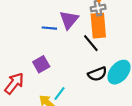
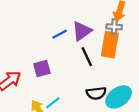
blue line: (49, 28) -> (60, 34), turned -48
black line: (91, 43) -> (87, 57), moved

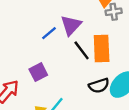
gray cross: (114, 27) -> (114, 12), moved
orange rectangle: (110, 45) -> (102, 48), moved

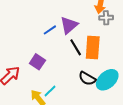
purple square: (38, 72) -> (37, 62), turned -35
black semicircle: (99, 86) -> (87, 78), turned 42

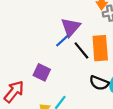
blue line: (50, 30) -> (62, 41), moved

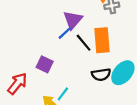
black semicircle: (99, 83) -> (101, 75), turned -30

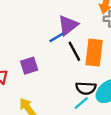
purple square: (45, 64) -> (29, 66), turned 35
cyan line: (63, 94) -> (81, 103), moved

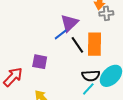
purple square: (29, 66) -> (40, 62), turned 35

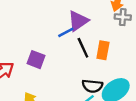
orange rectangle: (94, 44) -> (103, 50), size x0.7

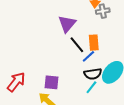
blue line: (66, 32) -> (88, 56), moved
purple square: (36, 60) -> (52, 82), moved

